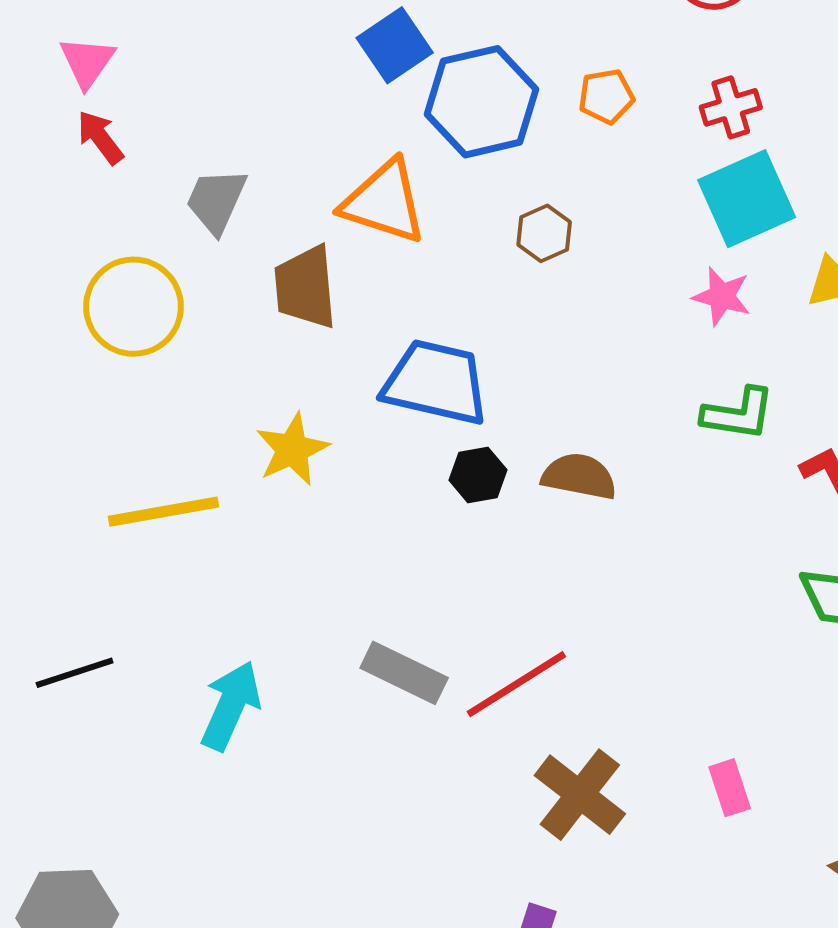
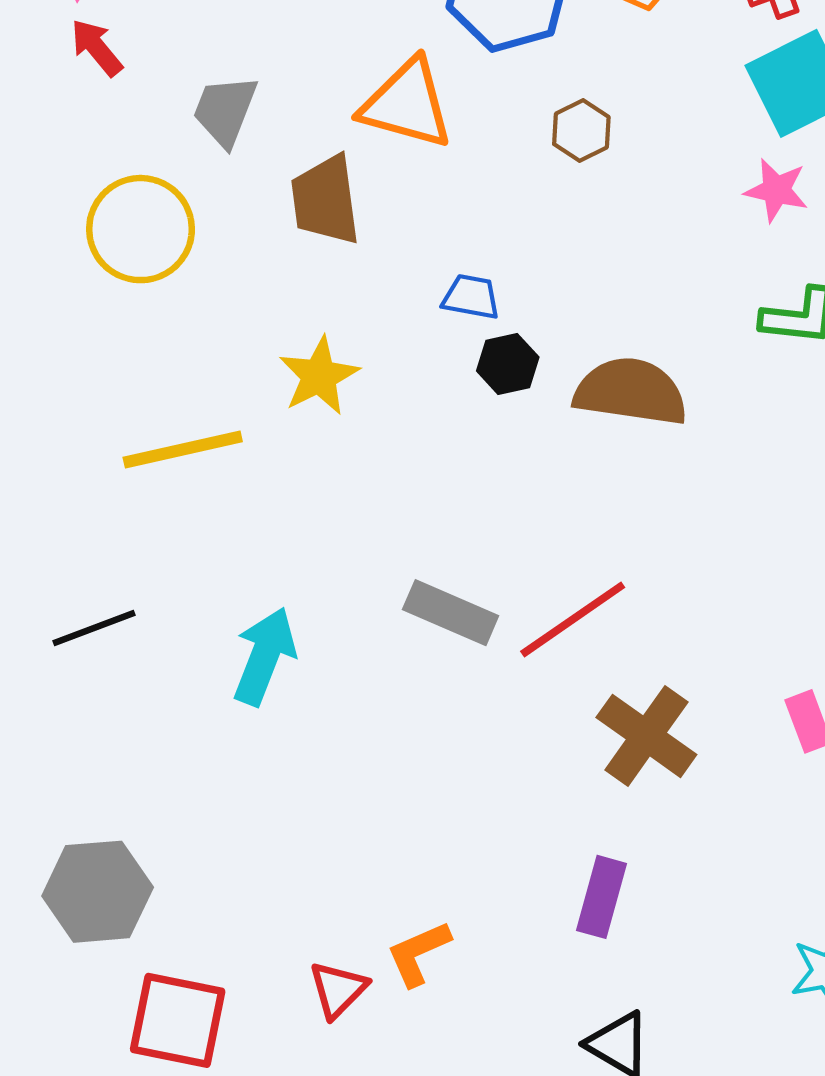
blue trapezoid: (436, 382) -> (471, 297), size x0.5
black hexagon: (478, 475) -> (508, 364), moved
brown semicircle: (579, 476) -> (631, 392), size x1.4

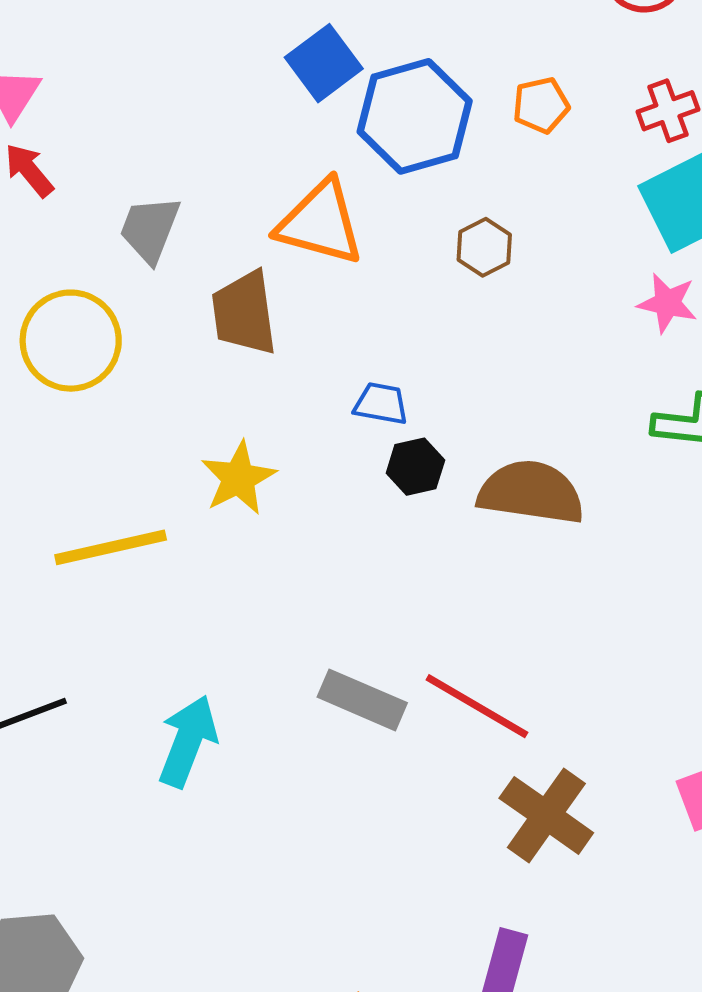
red line: (573, 619) -> (477, 706), turned 65

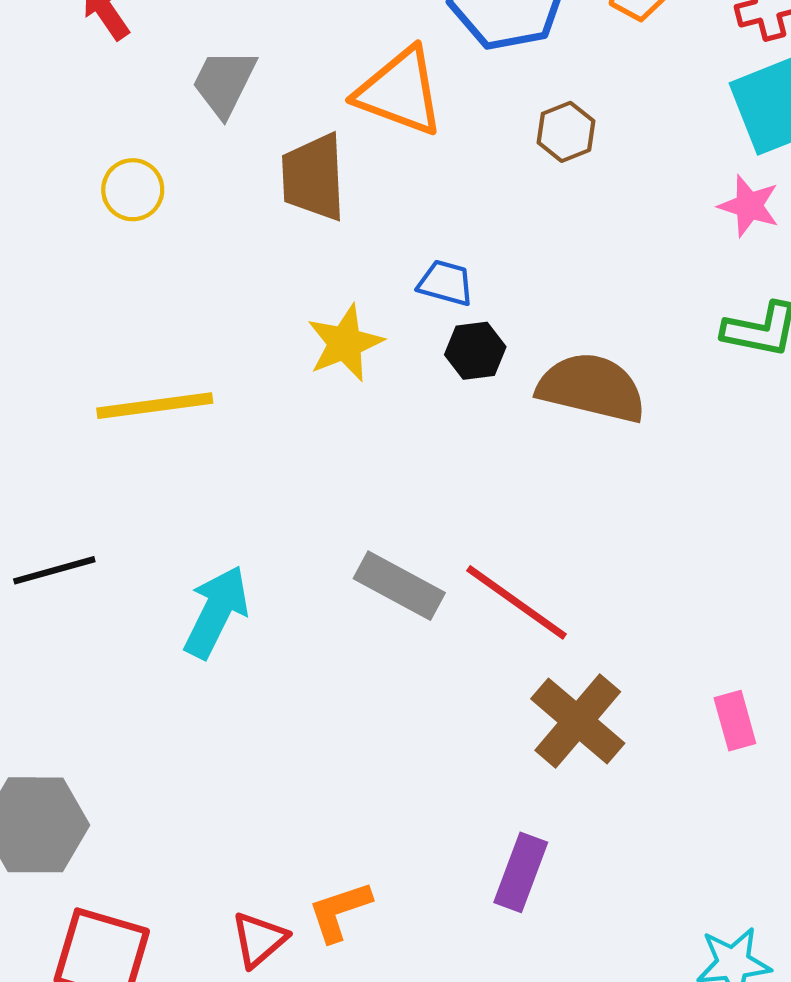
yellow circle: (71, 341) -> (133, 190), size x0.6
yellow star: (238, 478) -> (345, 343), moved

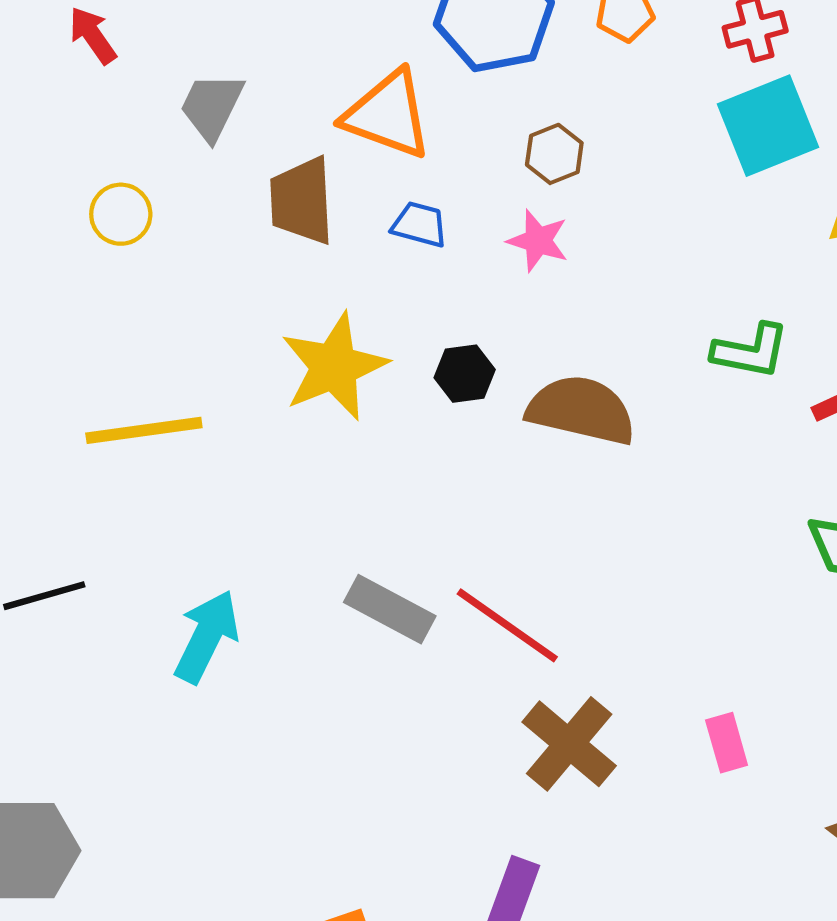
pink star: (749, 206) -> (538, 241), moved
blue trapezoid: (446, 283) -> (420, 224), moved
yellow star: (345, 343) -> (334, 367), size x1.4

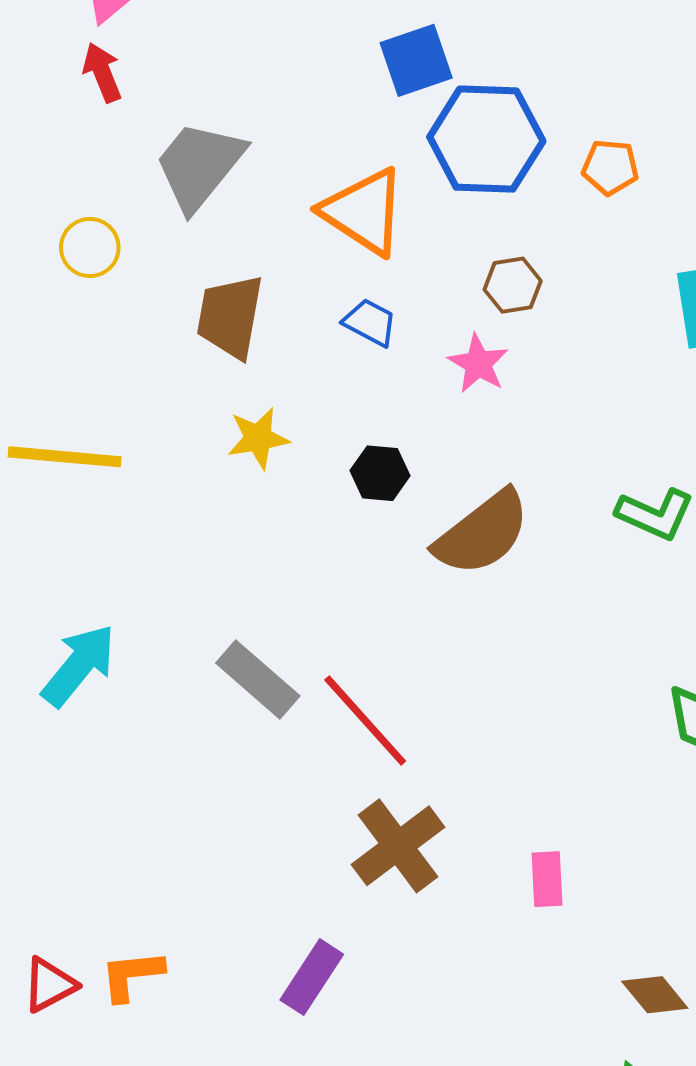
gray trapezoid: (212, 107) -> (199, 166), size x1.4
brown trapezoid: (302, 201) -> (230, 317), moved
yellow star: (334, 367) -> (258, 438), size x0.6
brown semicircle: (581, 410) -> (482, 533), turned 116

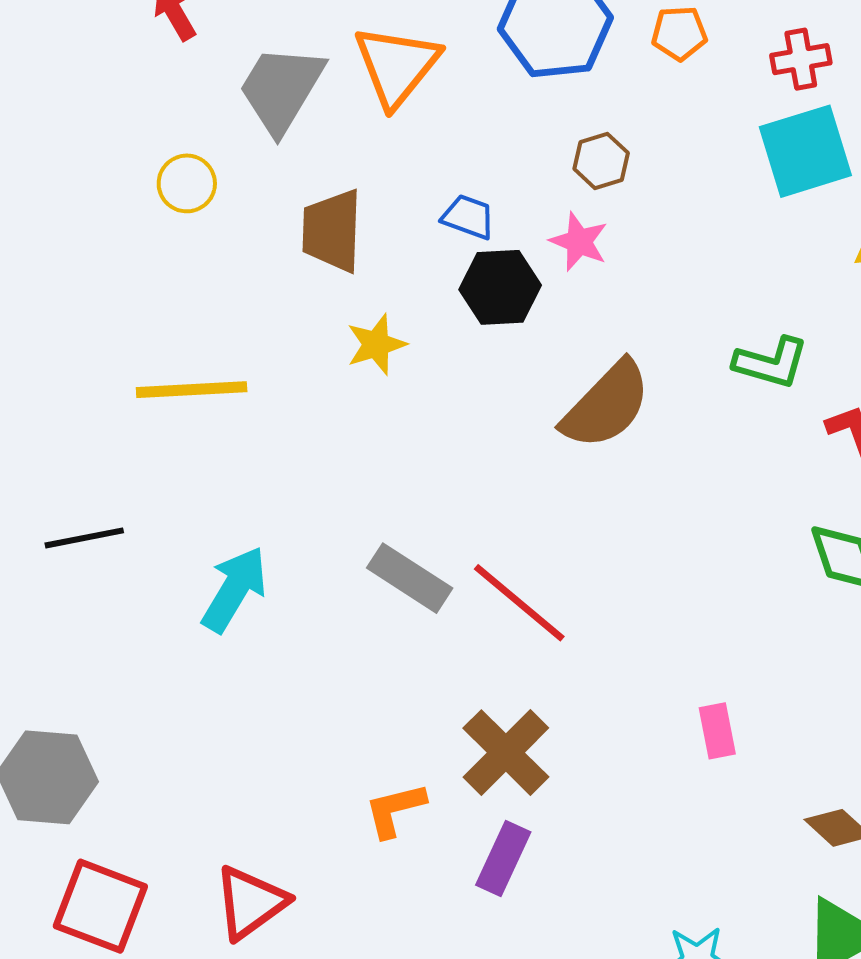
orange triangle: (364, 212) -> (397, 66), moved, turned 44
black hexagon: (380, 473) -> (500, 287), moved, size x1.4
brown cross: (398, 846) -> (506, 753), moved
orange L-shape: (132, 975) -> (395, 810), moved
red triangle: (49, 985) -> (250, 903), size x1.4

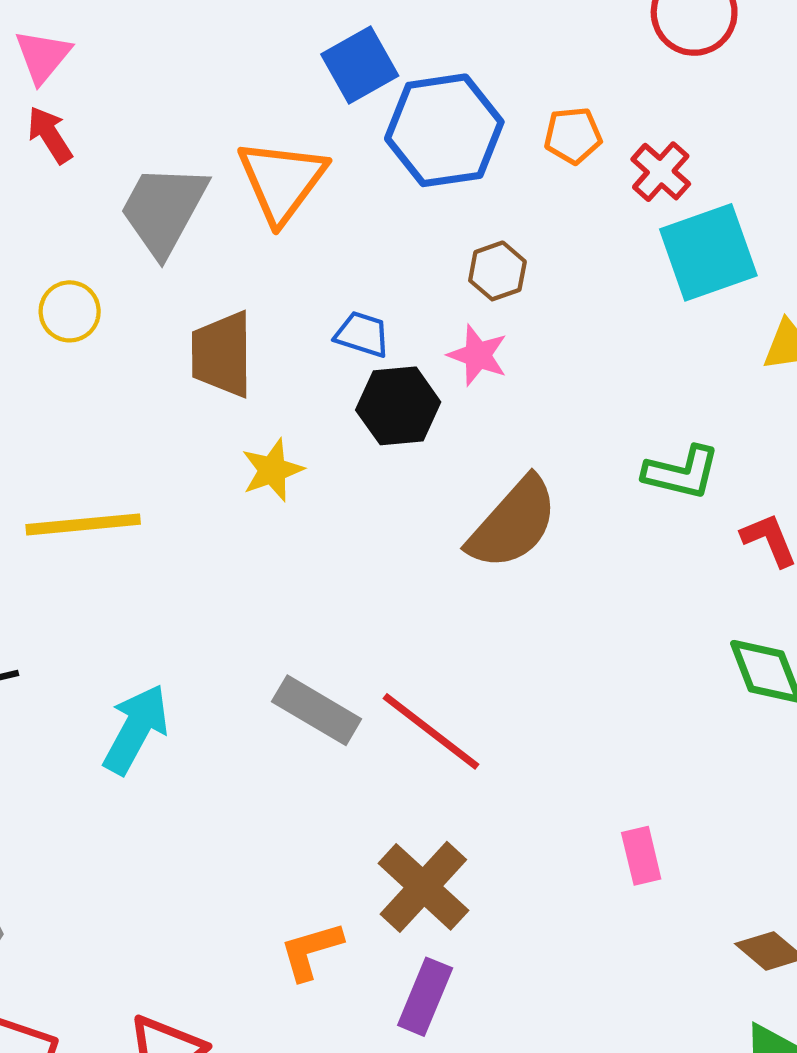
red cross: (801, 59) -> (661, 172), moved, turned -36

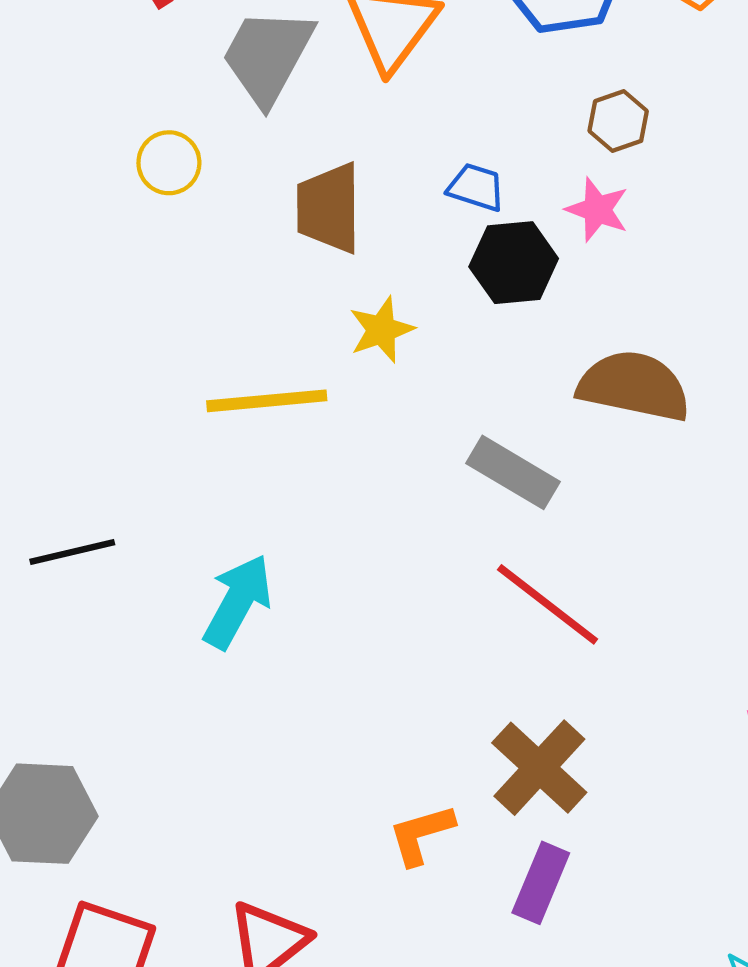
brown semicircle: (513, 523) -> (634, 386), turned -120
yellow line: (83, 524) -> (267, 401), moved
gray rectangle: (317, 710) -> (513, 472), moved

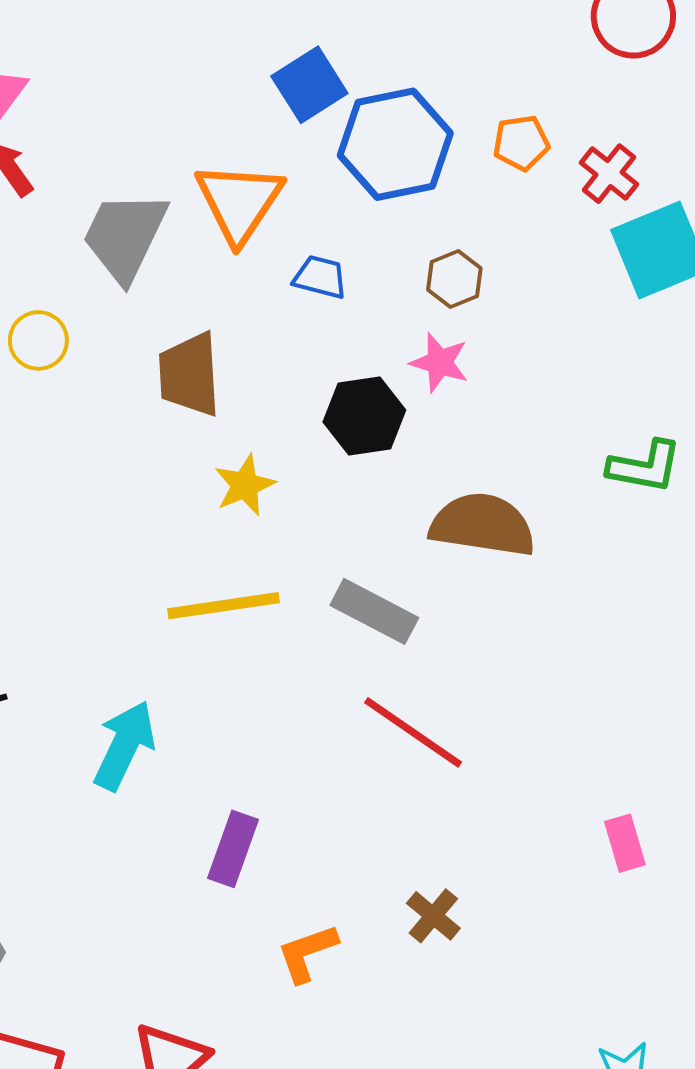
blue trapezoid: (476, 187) -> (320, 277), moved
yellow line: (267, 401) -> (223, 606), moved
brown cross: (539, 768) -> (433, 916), moved, size x0.6
purple rectangle: (541, 883) -> (233, 849), moved

